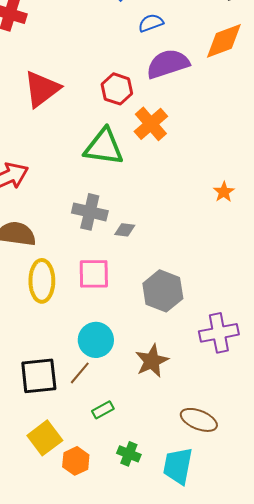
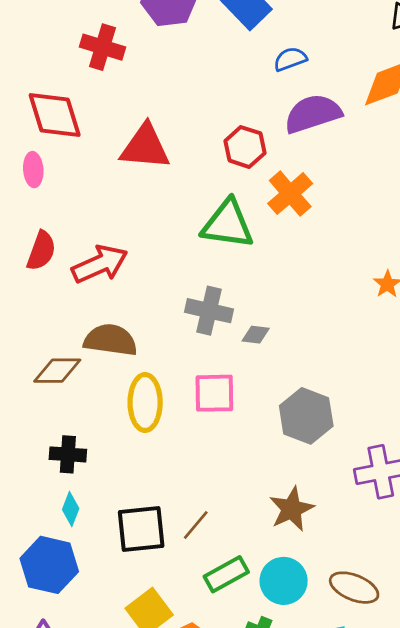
red triangle: (42, 89) -> (145, 147), turned 42
cyan circle: (96, 340) -> (284, 581), moved
green rectangle: (103, 410) -> (226, 574), size x1.5

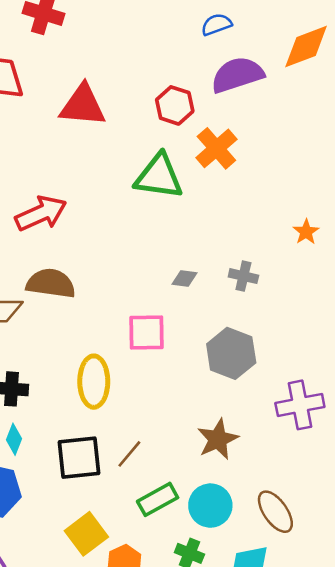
gray cross: (209, 311) -> (243, 276), moved, size x0.7
yellow ellipse: (145, 403) -> (94, 382), moved
brown ellipse: (354, 588) -> (275, 512), turned 33

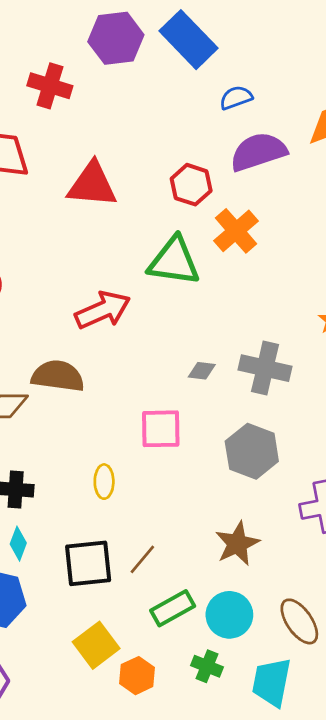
red arrow: (41, 213) -> (103, 310), moved
gray cross: (243, 276) -> (265, 368), size x1.6
yellow ellipse: (94, 382) -> (104, 482), size x0.6

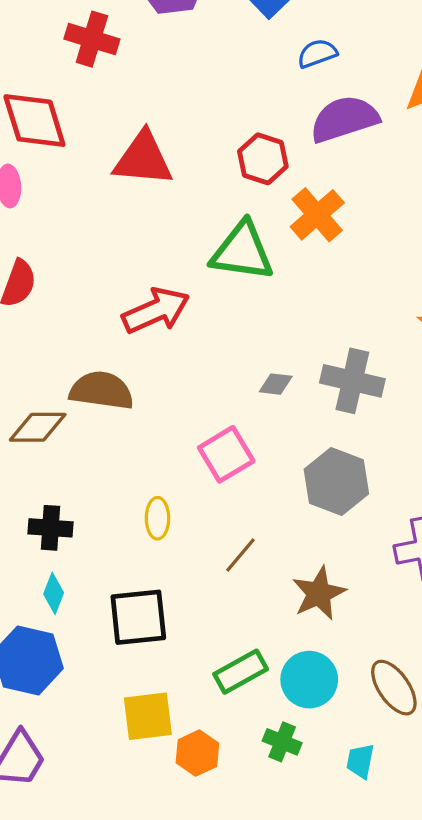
pink square: (161, 429) -> (226, 454), turned -30
brown line: (142, 559) -> (241, 555), moved
yellow square: (96, 645) -> (148, 716), turned 30
cyan trapezoid: (272, 682) -> (360, 761), size x0.6

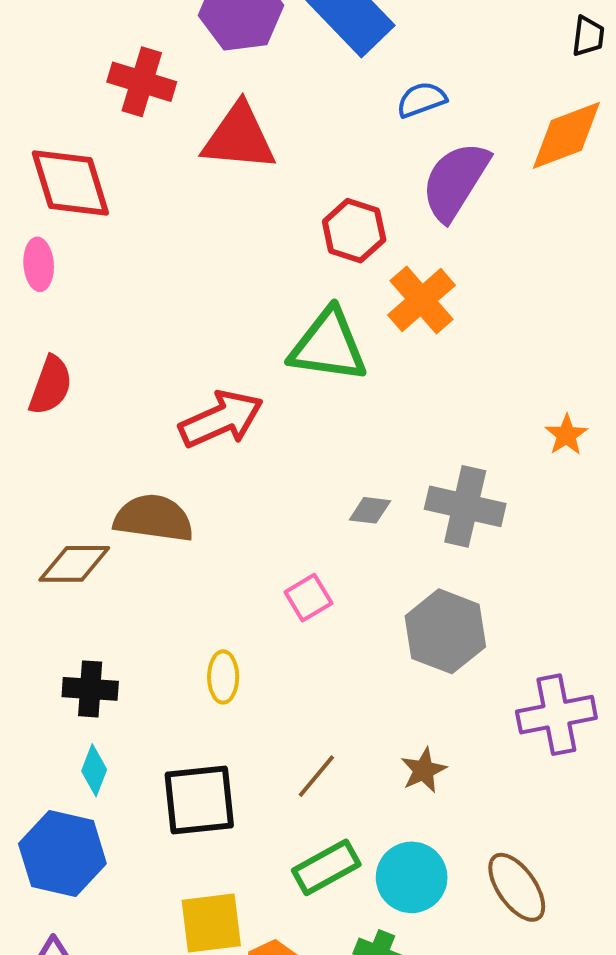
purple semicircle: (344, 119) -> (455, 181), turned -40
red triangle: (143, 159) -> (239, 137), moved
pink square: (226, 454) -> (308, 598), size x0.7
brown line: (241, 555) -> (316, 776), moved
brown star: (319, 593) -> (424, 770), size x0.7

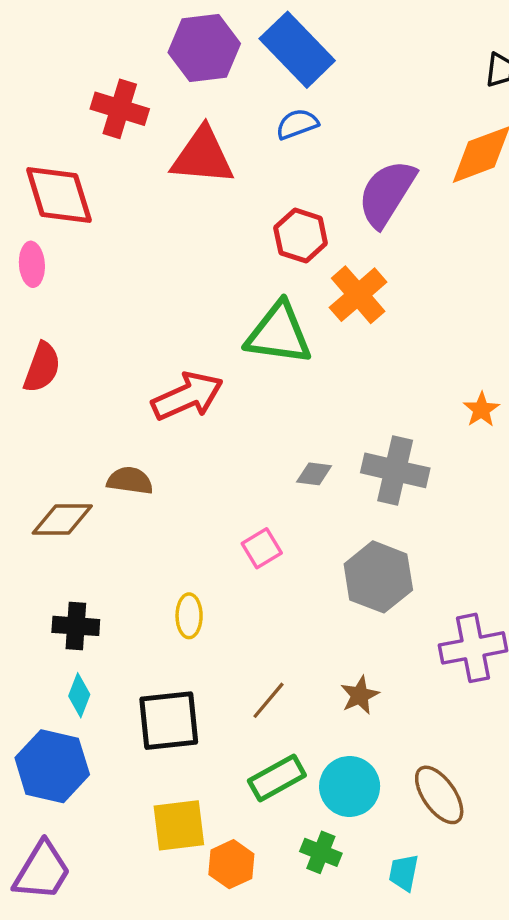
blue semicircle: (422, 100) -> (297, 124), moved
brown semicircle: (154, 518) -> (130, 481), size x0.7

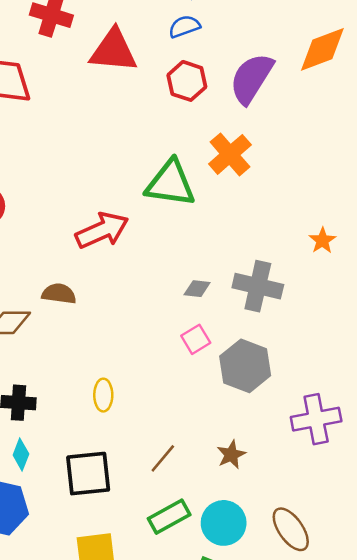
red hexagon: (301, 236) -> (187, 81), moved
pink square: (262, 548) -> (196, 339), moved

